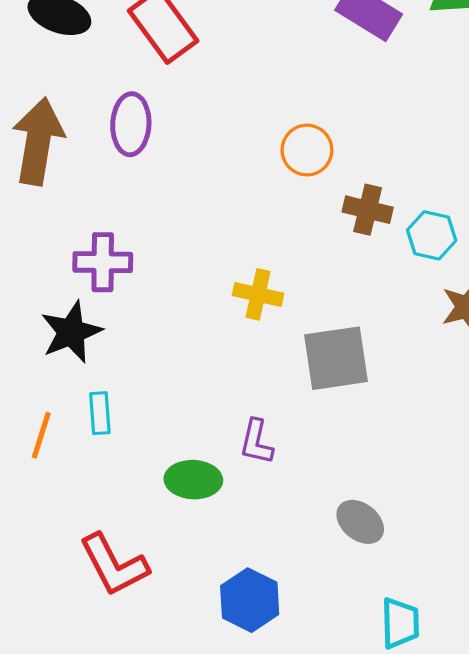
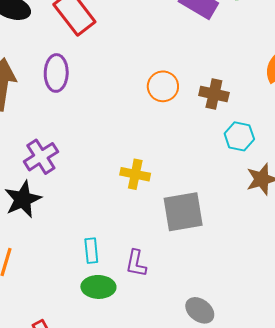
brown cross: (368, 210) -> (214, 94), moved
purple cross: (103, 262) -> (41, 157), turned -32
cyan rectangle: (100, 413) -> (91, 251), moved

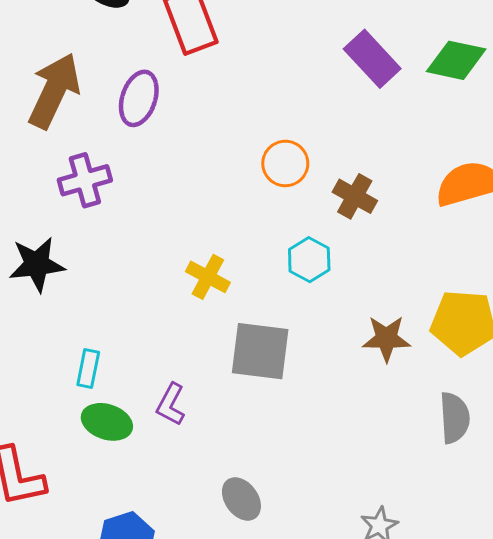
cyan hexagon: (239, 136) -> (309, 260), moved
purple cross: (41, 157) -> (85, 180), moved
cyan rectangle: (91, 251) -> (88, 368), moved

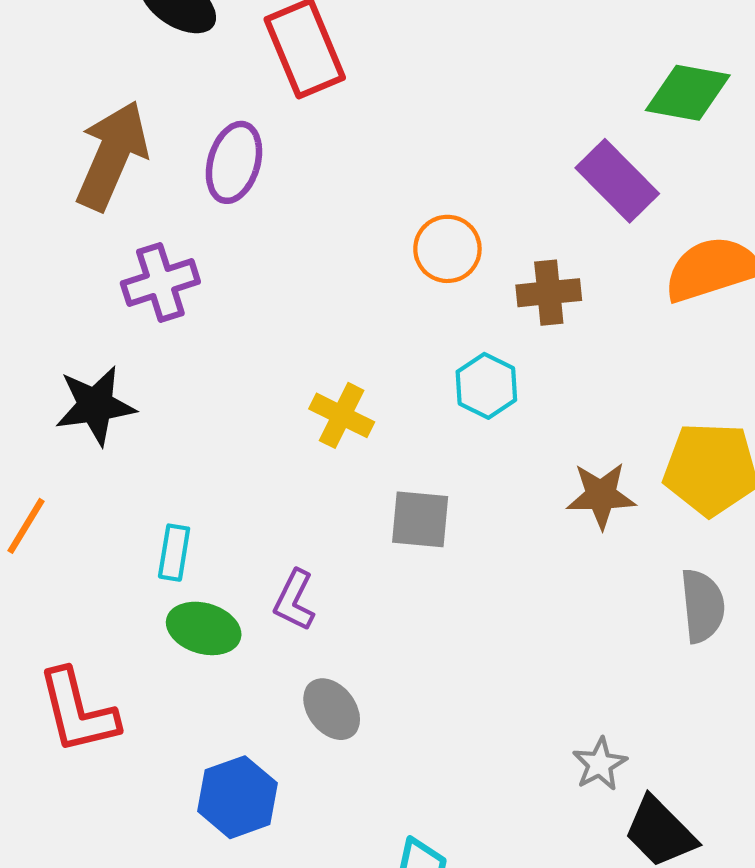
purple rectangle: (372, 59) -> (617, 181), moved
brown cross: (355, 196) -> (549, 293), turned -33
gray square: (260, 351) -> (420, 519), size x0.7
gray ellipse: (241, 499) -> (332, 709), moved

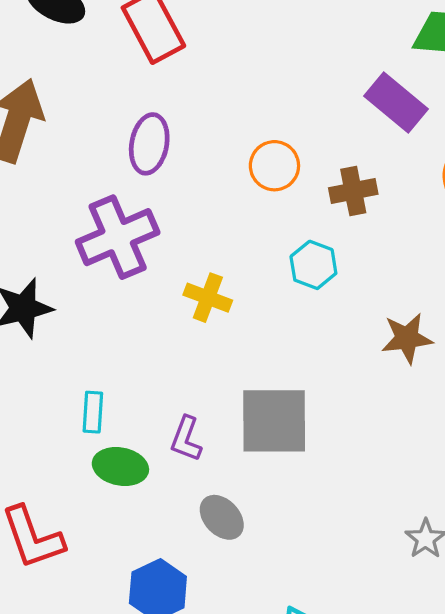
purple ellipse: (234, 162) -> (149, 144), moved
purple cross: (160, 282) -> (118, 237), moved, size x1.4
gray square: (420, 519) -> (274, 421), moved, size x1.6

